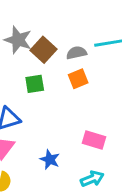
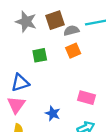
brown square: (43, 50) -> (55, 20), moved, turned 30

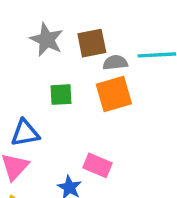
orange square: (73, 51) -> (114, 94), size x1.5
pink rectangle: (86, 98) -> (98, 165), moved

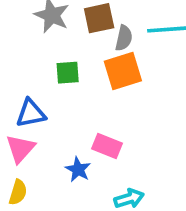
gray semicircle: (115, 63) -> (124, 38), turned 110

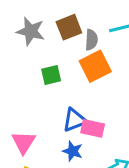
blue triangle: (31, 113) -> (75, 120), moved

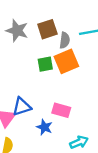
green square: (51, 75) -> (45, 64), moved
blue triangle: (75, 120) -> (22, 107), moved

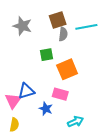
brown square: (47, 29) -> (58, 20), moved
orange square: (66, 61) -> (67, 69), moved

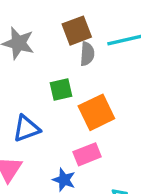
blue triangle: (26, 91) -> (26, 128), moved
pink rectangle: (60, 94) -> (87, 154), turned -35

